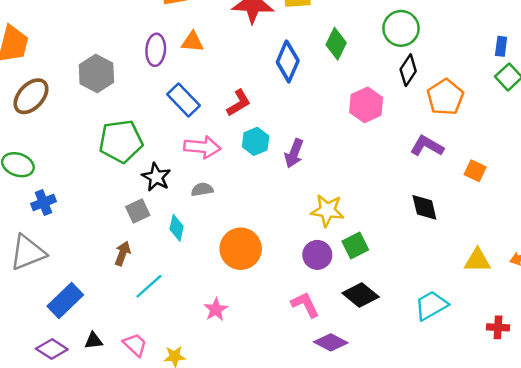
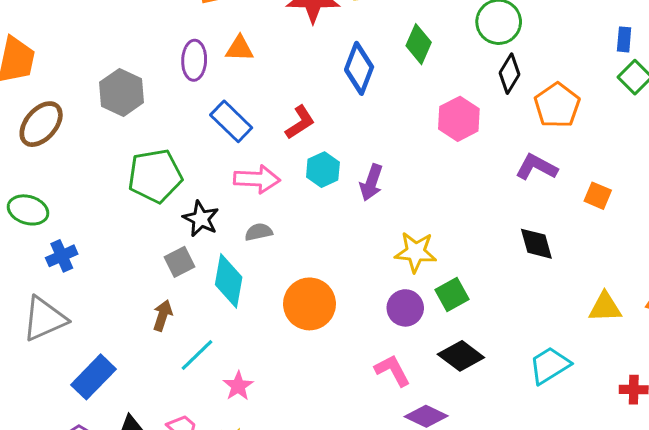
cyan diamond: (177, 228) -> (229, 281), size x1.6
pink star: (216, 309) -> (238, 386), moved

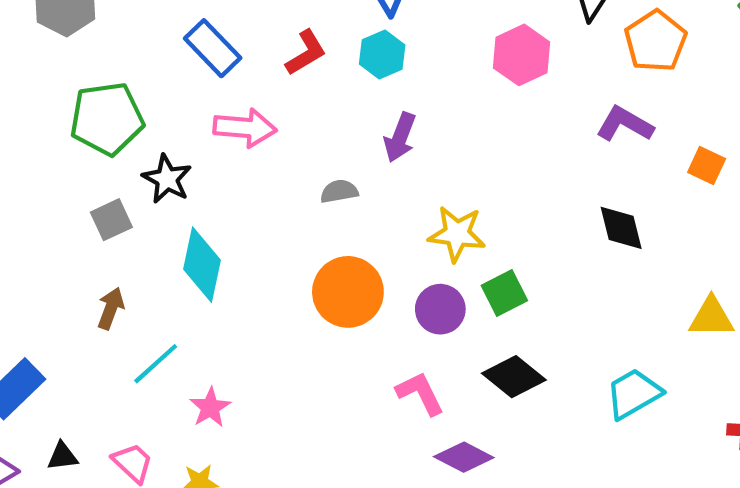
cyan hexagon: (323, 170) -> (382, 54), moved
gray semicircle: (259, 232) -> (339, 191), moved
gray square: (180, 262) -> (111, 220), moved
orange circle: (309, 304) -> (348, 292), moved

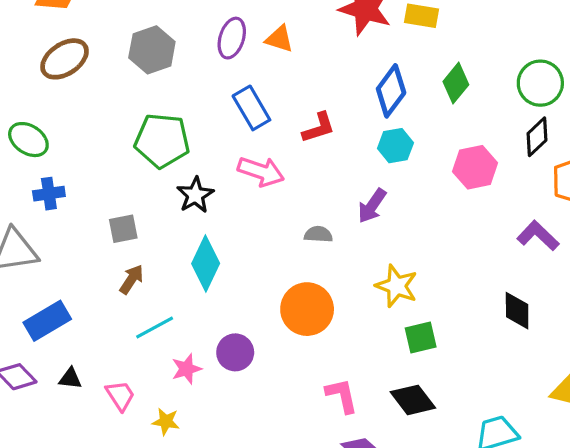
cyan hexagon: (382, 54) -> (395, 146), moved
gray square: (111, 220) -> (123, 229), moved
purple circle: (440, 309) -> (235, 352), moved

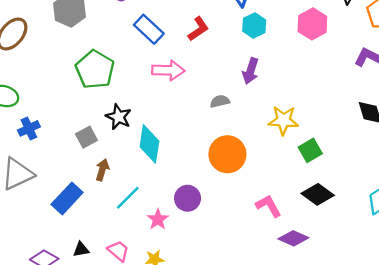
green pentagon: (162, 141) -> (95, 70), turned -30
black star: (195, 195) -> (118, 117), moved
blue rectangle: (47, 321) -> (67, 198), moved

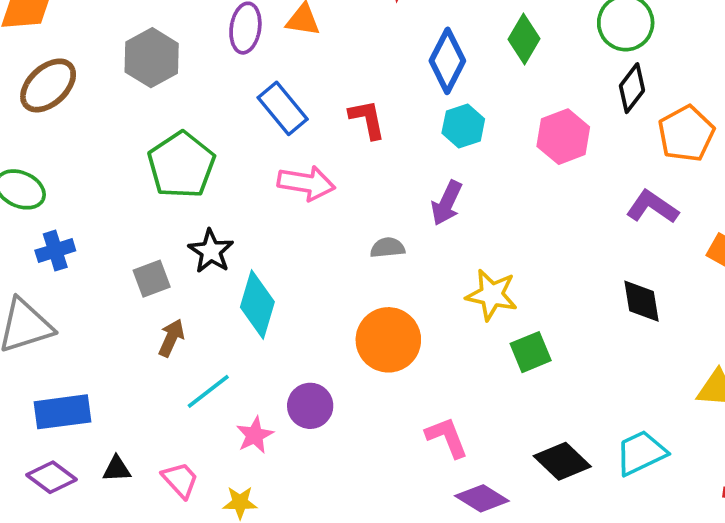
red L-shape: (198, 29) -> (367, 119), turned -75
black diamond: (318, 194) -> (562, 461), moved
blue rectangle: (67, 198) -> (62, 412), moved, turned 32

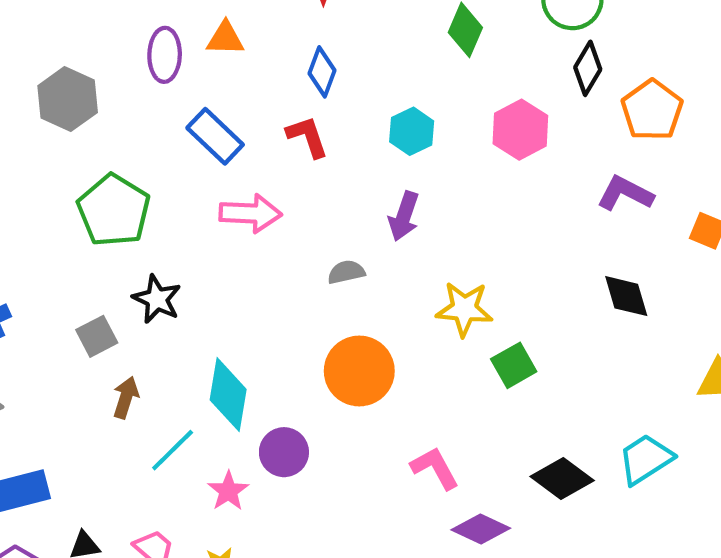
blue diamond: (447, 61) -> (322, 72), moved, size x0.7
cyan diamond: (257, 304) -> (228, 395), moved

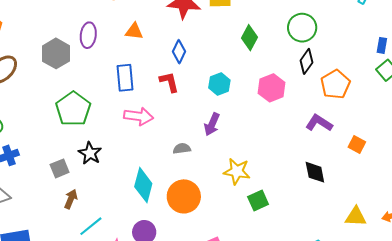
purple ellipse: (165, 55) -> (88, 35), moved
blue rectangle: (215, 136) -> (125, 78), turned 36
cyan diamond: (228, 395) -> (143, 185), moved

